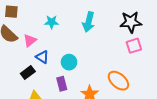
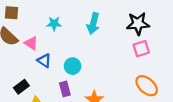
pink triangle: (30, 41) -> (31, 43), turned -48
black rectangle: (28, 72) -> (21, 87), moved
orange ellipse: (118, 81) -> (147, 86), moved

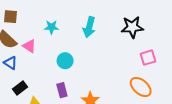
pink square: (141, 49) -> (148, 58), moved
blue triangle: (44, 61) -> (10, 63), moved
cyan circle: (73, 66) -> (65, 61), moved

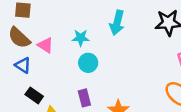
cyan star: (51, 27) -> (81, 38), moved
black rectangle: (20, 88) -> (34, 95), turned 72

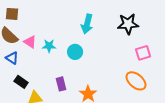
cyan star: (81, 38) -> (49, 46), moved
cyan circle: (88, 63) -> (75, 52), moved

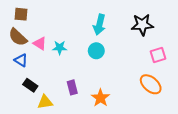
cyan circle: (75, 52) -> (96, 51), moved

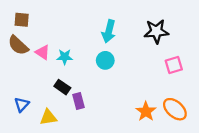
blue triangle: (21, 60) -> (22, 105), moved, turned 40
orange ellipse: (151, 84) -> (175, 109), moved
black rectangle: (30, 85) -> (62, 87), moved
orange star: (100, 98) -> (146, 111), moved

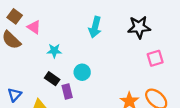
brown square: (22, 20) -> (15, 16), turned 32
pink triangle: (43, 52) -> (34, 27), moved
cyan circle: (105, 60) -> (82, 72), moved

